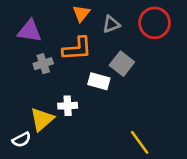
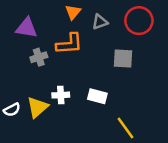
gray square: (122, 64) -> (123, 58), moved, turned -35
white rectangle: (99, 81) -> (97, 96), moved
white semicircle: (21, 140) -> (12, 110), moved

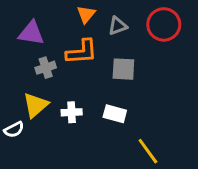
gray square: (123, 58) -> (123, 69), moved
yellow triangle: (38, 107) -> (36, 105), moved

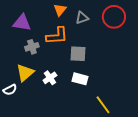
gray square: (123, 69) -> (78, 54), moved
white cross: (72, 112) -> (50, 78), turned -32

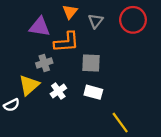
gray triangle: (82, 18) -> (96, 21), turned -32
purple triangle: (22, 23) -> (40, 27), moved
gray cross: (32, 47) -> (44, 63), moved

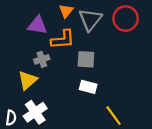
gray triangle: (96, 21) -> (90, 20), size x1.6
white cross: (58, 91) -> (35, 112), moved, size x1.5
white semicircle: (12, 105) -> (11, 118), moved, turned -56

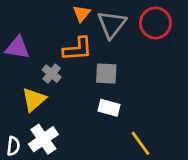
purple triangle: (37, 25) -> (17, 48), moved
gray cross: (42, 59) -> (52, 74), turned -32

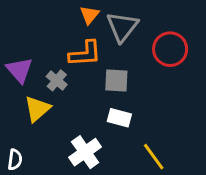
red circle: (155, 23) -> (170, 49), moved
purple triangle: (17, 48) -> (19, 70), moved, turned 40
white cross: (43, 139) -> (85, 152), moved

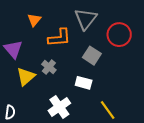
orange triangle: (90, 15) -> (34, 20), moved
gray cross: (57, 80) -> (49, 67), moved
gray square: (116, 80) -> (92, 56), moved, turned 30

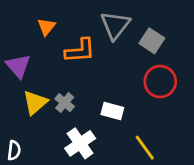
red circle: (119, 35) -> (160, 82), moved
gray square: (92, 56) -> (152, 41), moved
gray cross: (49, 67) -> (65, 103), moved

